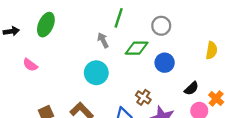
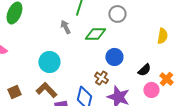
blue circle: (165, 63) -> (114, 57), moved
cyan circle: (96, 73) -> (49, 62), moved

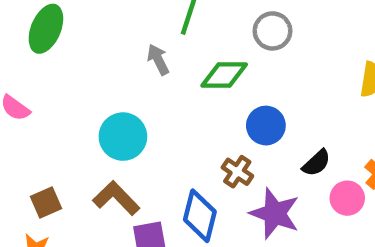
black semicircle: (144, 70) -> (316, 163), moved

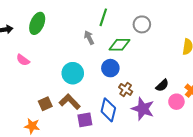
blue circle: (266, 126) -> (110, 68), moved
brown square: (46, 202) -> (45, 104), moved

